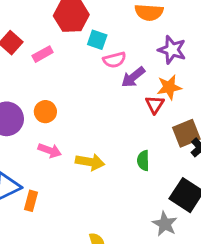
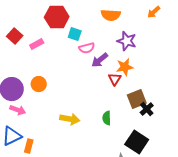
pink arrow: (50, 150) -> (18, 110), moved

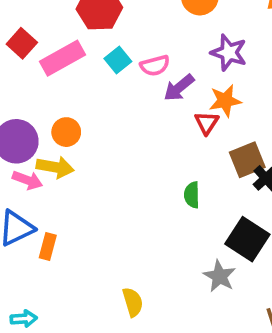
cyan square: (75, 34) -> (118, 60), moved, turned 32
pink rectangle: (37, 44) -> (63, 58), size x1.6
yellow arrow: (70, 119) -> (55, 167), moved

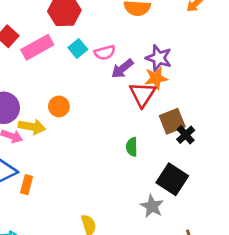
purple star: (229, 53) -> (159, 58), moved
red triangle: (207, 123) -> (142, 94), size x1.5
orange circle: (66, 132) -> (59, 106), moved

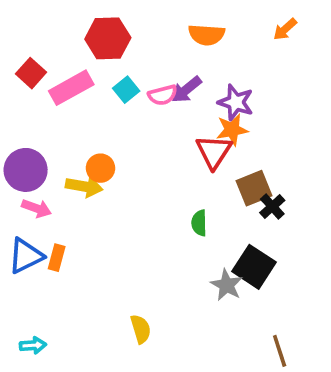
purple arrow: (122, 69) -> (186, 90), moved
yellow arrow: (32, 127) -> (84, 186), moved
orange rectangle: (27, 185) -> (57, 258), moved
gray star: (152, 206) -> (227, 285), moved

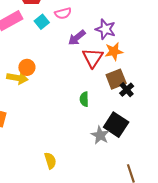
purple arrow: (186, 90) -> (77, 38), moved
pink semicircle: (163, 95) -> (63, 13), moved
orange star: (232, 130) -> (114, 51), moved

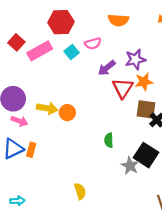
purple star: (105, 29) -> (135, 59), turned -30
orange circle: (27, 67) -> (67, 113), moved
brown square: (116, 79) -> (146, 109), turned 30
green semicircle: (84, 99) -> (109, 140), moved

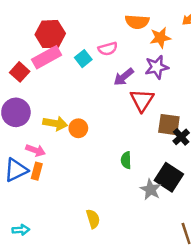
red hexagon: (61, 22) -> (50, 34), moved
red square: (16, 42) -> (20, 72), moved
orange star: (144, 82) -> (160, 38), moved
pink arrow: (19, 121) -> (36, 150), moved

